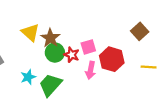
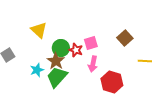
brown square: (140, 31) -> (125, 38), moved
brown star: (50, 38) -> (56, 61), moved
red hexagon: (112, 59) -> (112, 82), moved

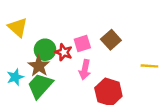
brown square: (125, 38) -> (111, 40), moved

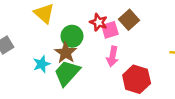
brown square: (111, 40) -> (129, 20), moved
red star: (64, 52) -> (99, 22), moved

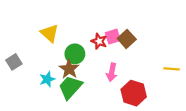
pink square: (110, 30) -> (113, 37), moved

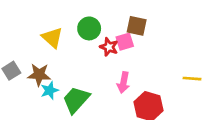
brown square: (127, 39) -> (137, 26), moved, turned -36
green circle: (75, 54) -> (89, 28), moved
brown star: (69, 69) -> (39, 75), moved, turned -30

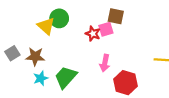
green circle: (89, 28) -> (59, 18), moved
cyan star: (50, 90) -> (41, 78), moved

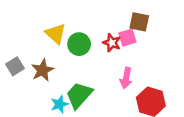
green circle: (59, 18) -> (79, 44), moved
brown star: (35, 56) -> (42, 70), turned -30
cyan star: (41, 78) -> (59, 104), moved

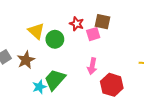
red star: (112, 43) -> (77, 24), moved

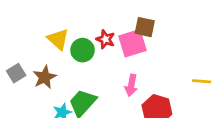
red star: (77, 24) -> (106, 39), moved
pink square: (93, 34) -> (133, 43), size x1.5

